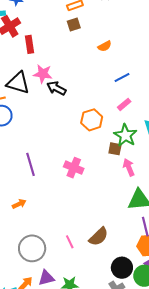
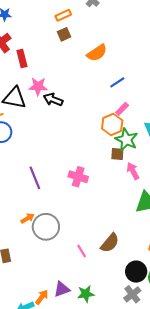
orange semicircle: (105, 46) -> (97, 53), size x1.5
orange hexagon: (92, 120) -> (112, 124), moved
gray circle: (32, 248) -> (46, 227), moved

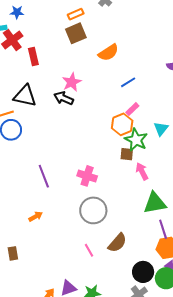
brown square: (64, 34) -> (76, 33), size x1.5
pink star: (38, 86) -> (72, 82), moved, turned -30
gray circle: (46, 227) -> (93, 210), moved

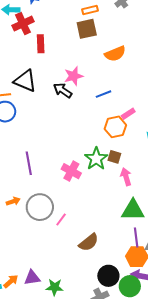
blue line: (128, 82) -> (103, 94), moved
green star: (136, 140) -> (96, 159), moved
gray circle: (93, 210) -> (40, 207), moved
pink line: (89, 250) -> (61, 220), moved, turned 56

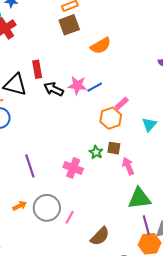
red rectangle: (41, 44) -> (37, 69), moved
pink star: (74, 76) -> (77, 85), moved, turned 30
green star: (96, 159) -> (96, 152), size x0.6

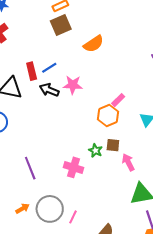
blue line: (95, 87) -> (49, 68), moved

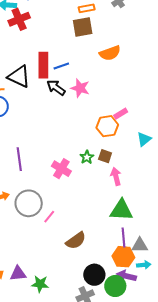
red rectangle: (32, 71) -> (43, 65), size x1.4

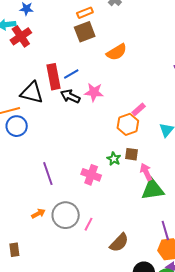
green triangle: (121, 210) -> (153, 189), moved

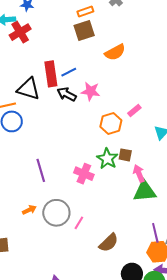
orange hexagon: (128, 124) -> (111, 124), moved
green star: (114, 159) -> (107, 159), size x1.5

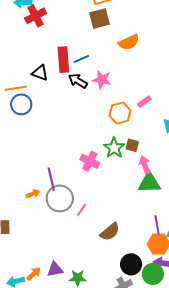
black triangle: (28, 89) -> (40, 73), size x0.7
purple line: (41, 170) -> (51, 179), moved

